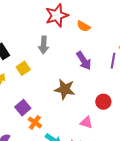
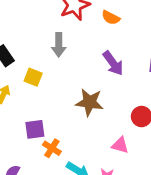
yellow square: (23, 68) -> (33, 77), turned -32
purple square: (23, 108) -> (35, 129), turned 35

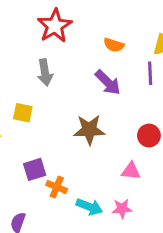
orange semicircle: (111, 18) -> (114, 45), moved

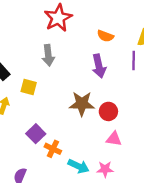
purple arrow: (108, 82) -> (99, 66), turned 30
red circle: (149, 136) -> (108, 111), moved
purple square: (35, 169) -> (36, 134), turned -30

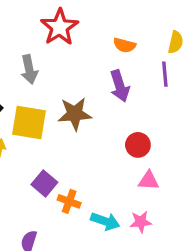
gray arrow: (48, 55) -> (29, 69), moved
yellow square: (29, 87) -> (29, 123), size x1.6
brown star: (82, 104) -> (75, 114), moved

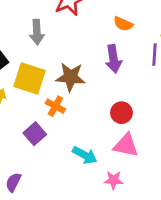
pink triangle: (149, 181) -> (126, 145), size x1.4
orange cross: (69, 201) -> (55, 106), moved
cyan arrow: (105, 221) -> (85, 155), moved

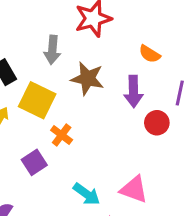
brown star: (71, 77) -> (87, 79), moved
red circle: (121, 113) -> (157, 123), moved

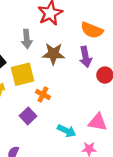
orange semicircle: (150, 54) -> (92, 30), size x1.5
yellow square: (37, 100) -> (23, 74), turned -30

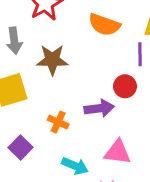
purple arrow: (86, 57) -> (99, 108), moved, turned -84
orange cross: (43, 94) -> (58, 122), moved

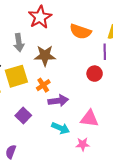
purple arrow: (99, 108) -> (58, 101), moved
orange cross: (58, 122) -> (43, 85), moved, turned 32

